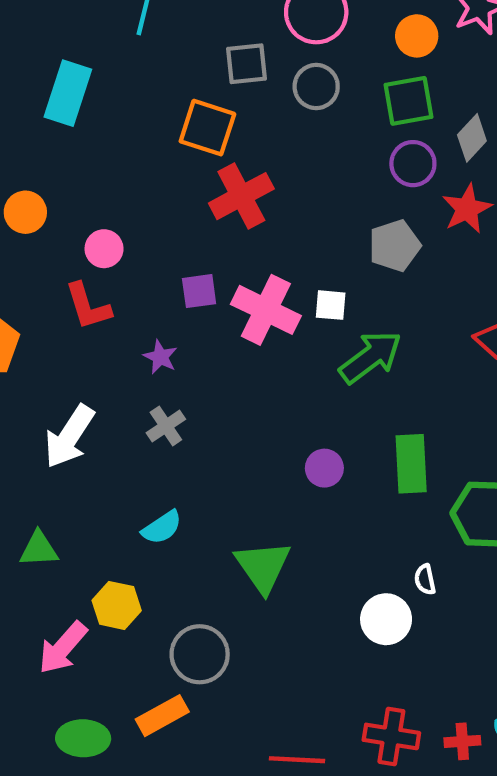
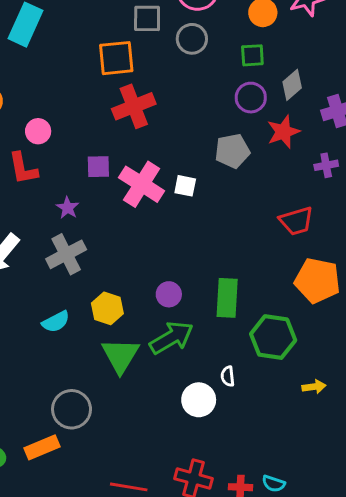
green square: (408, 101) -> (252, 55), size x0.7
orange square: (207, 128) -> (116, 58), turned -30
green arrow: (370, 357) -> (172, 338), moved
gray cross: (166, 426) -> (66, 254), size x1.5
yellow hexagon: (117, 605) -> (107, 308), moved

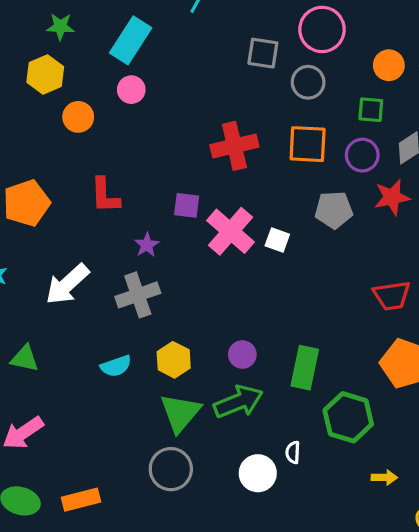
orange square: (116, 58) -> (308, 144), moved
pink circle: (38, 131) -> (131, 90), moved
gray circle: (72, 409) -> (171, 469), moved

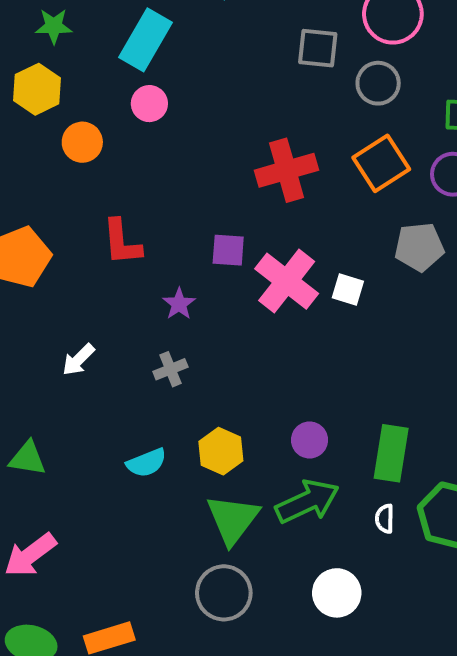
orange square: (308, 144) -> (381, 163), turned -33
white arrow: (67, 284) -> (78, 360), size x0.6
gray cross: (138, 295) -> (170, 369), size x0.6
white semicircle: (293, 452) -> (385, 519), moved

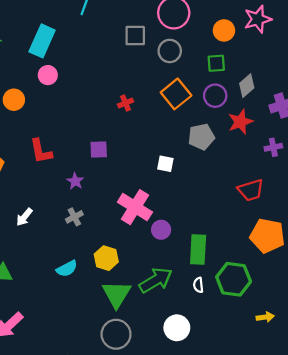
red cross: (287, 170) -> (125, 103), size x0.5
pink cross: (287, 281) -> (135, 207), moved
purple circle: (310, 440) -> (161, 230), moved

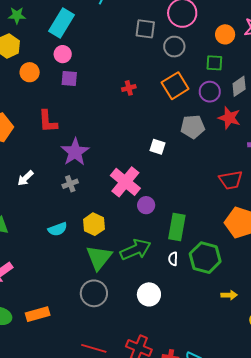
red star: (240, 122) -> (229, 118), turned 30
purple square: (99, 149) -> (69, 79), moved
purple star: (75, 181) -> (75, 152), size x1.8

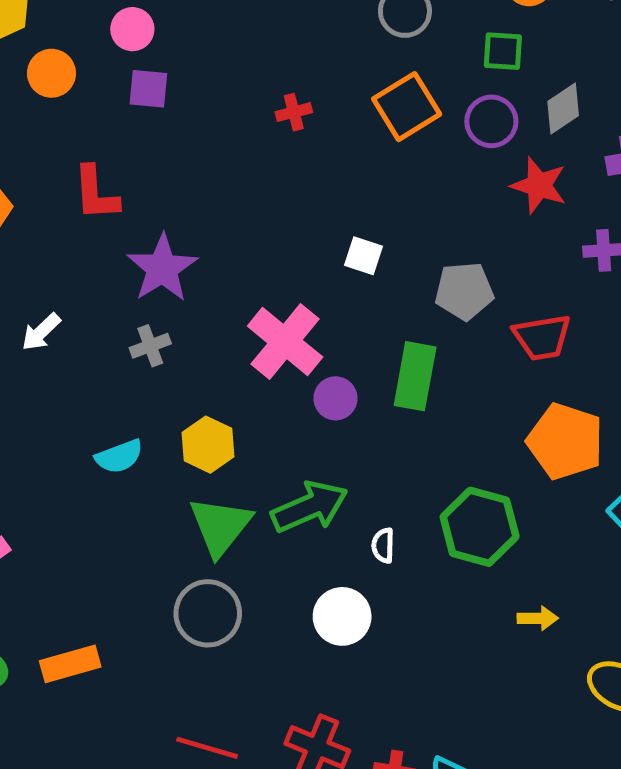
gray pentagon: (193, 127) -> (464, 291), moved
green rectangle: (177, 227) -> (415, 376), moved
white semicircle: (173, 259) -> (383, 545), moved

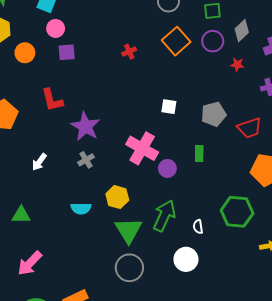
red star: (539, 185) -> (237, 64), size x0.6
green rectangle: (415, 376) -> (199, 153), size x0.6
cyan semicircle: (119, 456) -> (81, 208), turned 30
green arrow: (309, 507) -> (164, 216), turned -32

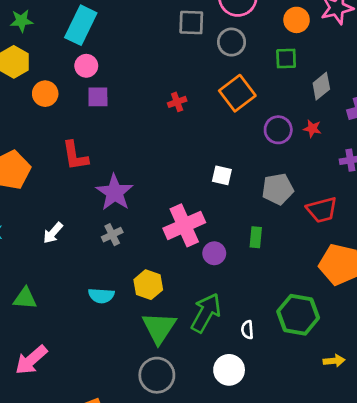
purple circle: (213, 41) -> (278, 130), moved
pink cross: (142, 148) -> (184, 225), turned 32

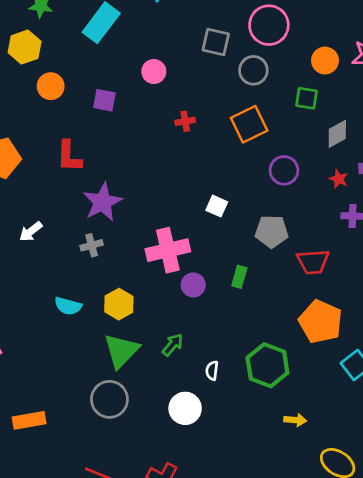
pink circle: (86, 66) -> (154, 72), moved
red star: (312, 129) -> (339, 179), moved
green arrow: (206, 313) -> (173, 345), size x0.6

